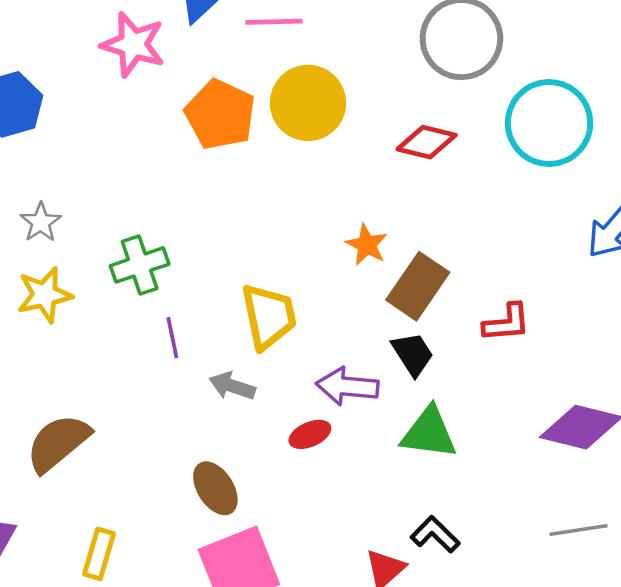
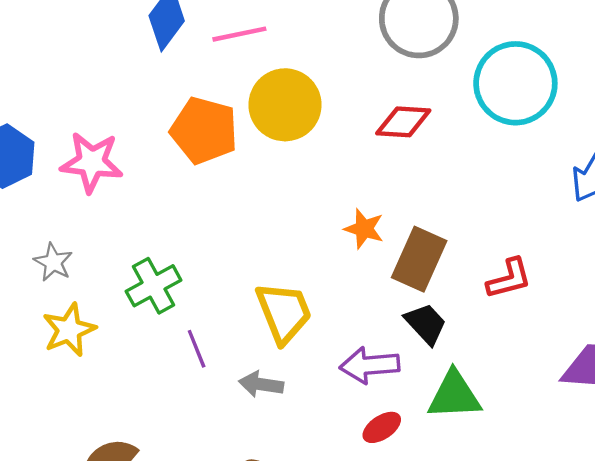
pink star: (133, 45) -> (92, 162), moved
red ellipse: (310, 434) -> (382, 427), moved

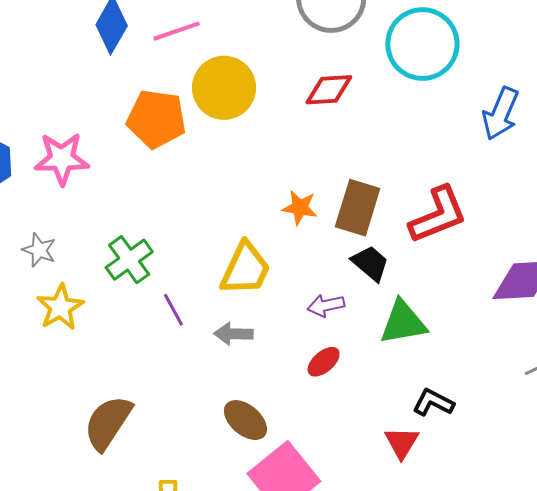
orange star: (364, 229) -> (300, 208), moved
red L-shape: (509, 279) -> (438, 215), size x1.5
yellow trapezoid: (284, 312) -> (245, 269), turned 54
purple arrow: (370, 365) -> (326, 306), size x0.7
red ellipse: (382, 427) -> (324, 362), moved

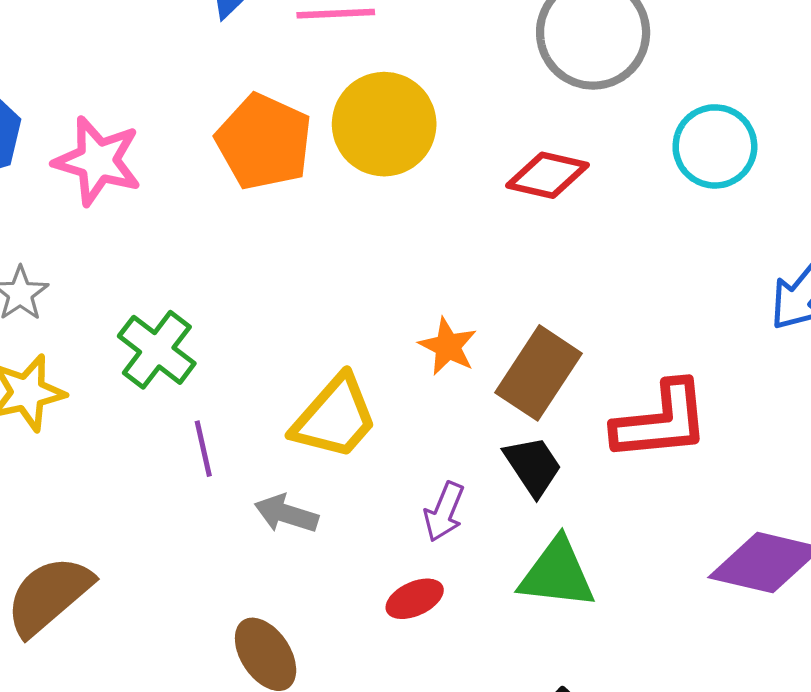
cyan circle: (422, 44) -> (715, 146), size x0.7
green cross: (129, 260) -> (157, 350), turned -33
purple arrow: (326, 306) -> (444, 512), turned -72

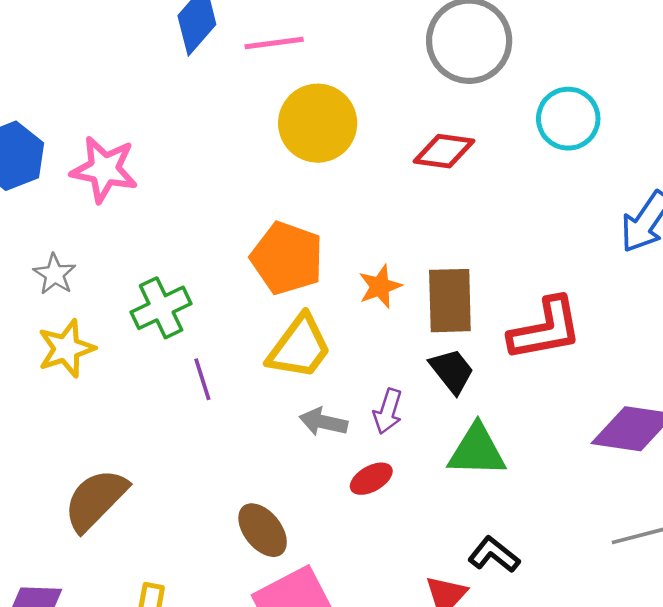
orange pentagon: (264, 142) -> (287, 258), moved
orange star: (448, 346) -> (380, 286), turned 30
green cross: (157, 350) -> (161, 308), turned 32
brown rectangle: (538, 373) -> (450, 301), turned -30
gray arrow: (286, 514) -> (323, 422), moved

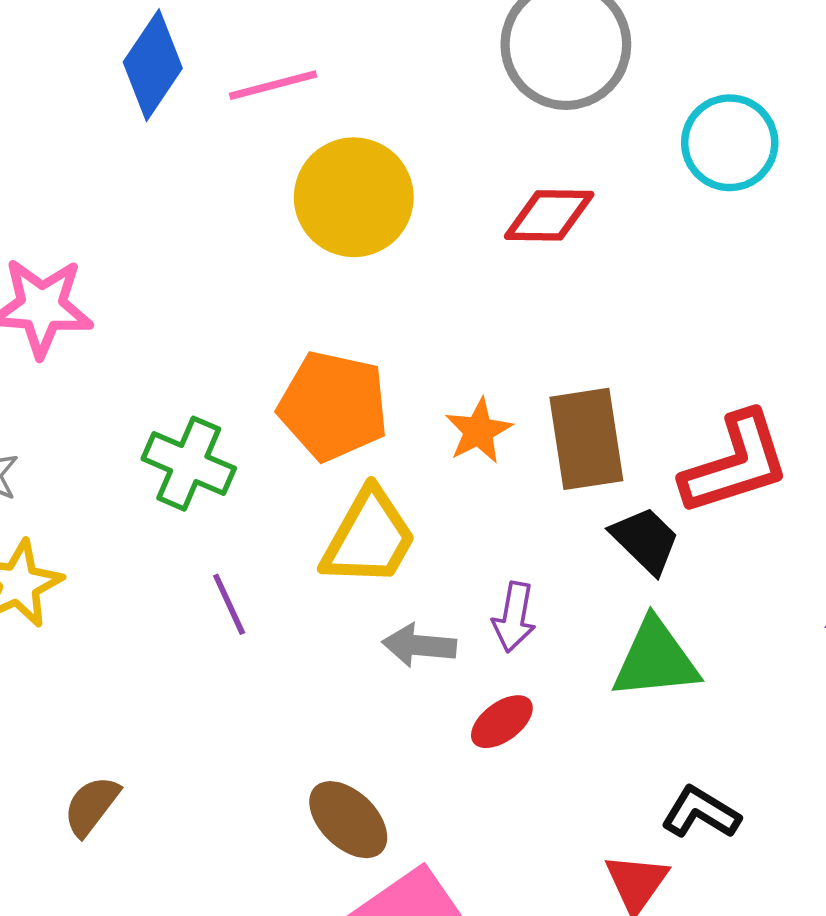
green cross: (161, 308) -> (189, 464), moved, turned -34
black trapezoid: (452, 371) -> (645, 540), moved
brown semicircle: (96, 500) -> (91, 806), size x0.6

